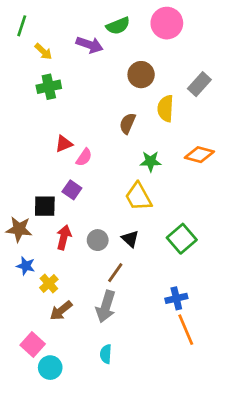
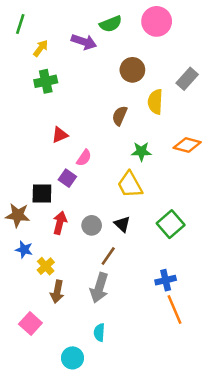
yellow arrow: (43, 52) -> (41, 48), turned -96
pink semicircle: (84, 157) -> (84, 158), moved
brown arrow: (61, 311) -> (57, 292), turned -40
cyan circle: (50, 368) -> (72, 358), moved

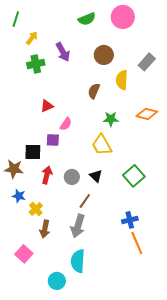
purple arrow: (84, 42) -> (63, 52), moved, turned 42
purple square: (67, 178) -> (53, 140), turned -32
cyan semicircle: (99, 332) -> (78, 261), size x1.6

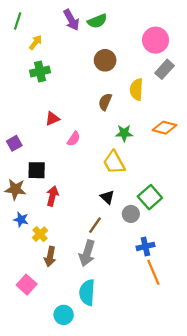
pink circle: (123, 17) -> (156, 40), moved
purple arrow: (63, 52) -> (71, 20), moved
brown circle: (104, 55) -> (105, 60), moved
purple square: (53, 140) -> (14, 143), moved, turned -32
gray circle: (72, 177) -> (131, 214), moved

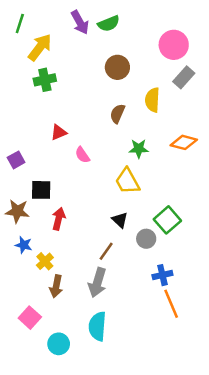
yellow arrow: (36, 42) -> (40, 47), size x1.6
pink semicircle: (74, 139) -> (82, 155), turned 112
cyan circle: (64, 315) -> (59, 344), moved

